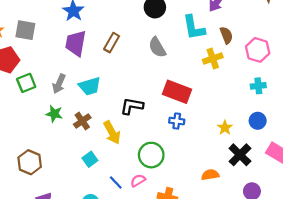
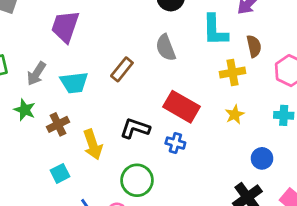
brown rectangle: (112, 43) -> (122, 69), moved
black L-shape: (132, 106) -> (135, 128), moved
blue circle: (258, 121) -> (262, 158), moved
yellow star: (225, 128) -> (235, 115), moved

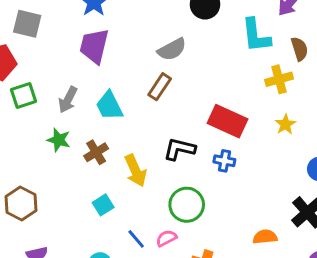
gray semicircle: (166, 48) -> (172, 49), moved, turned -92
cyan trapezoid: (74, 83) -> (109, 106), turned 76

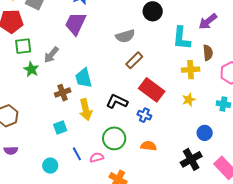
brown rectangle: (160, 87) -> (134, 60), moved
cyan trapezoid: (109, 106) -> (84, 78), moved
green star: (59, 140) -> (31, 69), moved
orange semicircle: (265, 237) -> (149, 146), moved

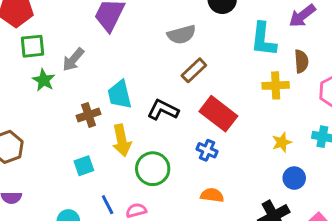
yellow star: (189, 100) -> (282, 142), moved
black L-shape: (117, 101) -> (163, 110), moved
green circle: (114, 138) -> (153, 169), moved

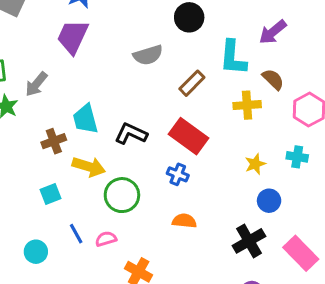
brown semicircle: (301, 61) -> (273, 79), turned -40
brown rectangle: (194, 70) -> (192, 83), moved
yellow arrow: (122, 140) -> (89, 167), turned -60

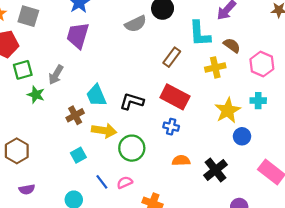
gray semicircle: (148, 55) -> (136, 24), moved
yellow star: (255, 164) -> (228, 110), size x1.6
black cross: (249, 241) -> (215, 170), moved

